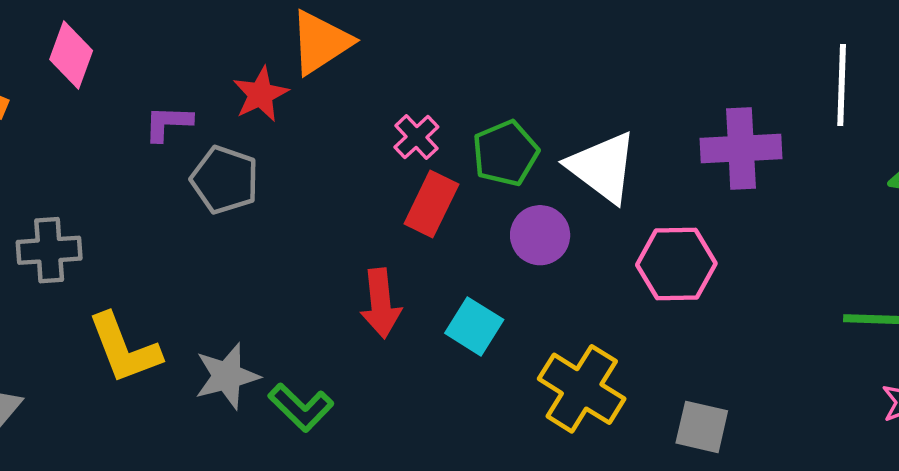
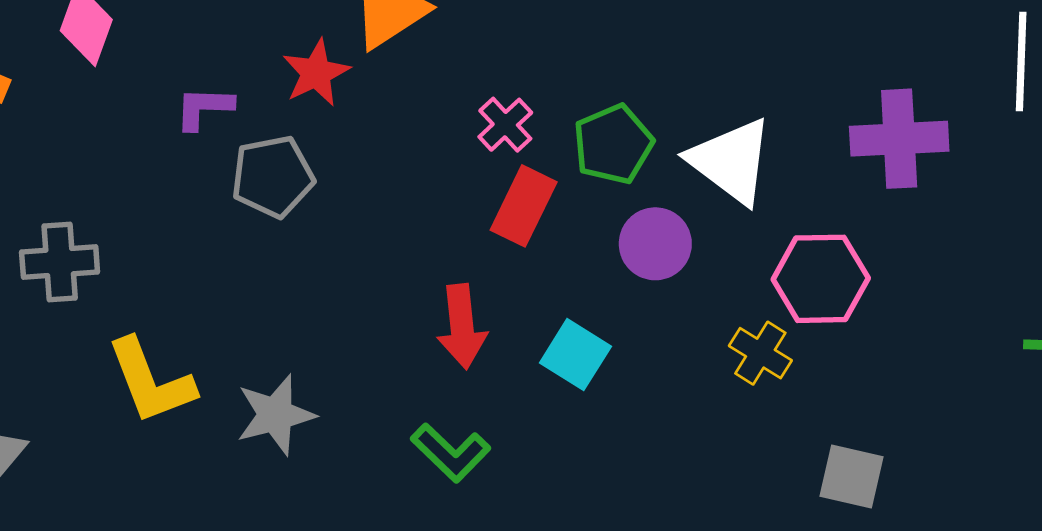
gray pentagon: (225, 180) -> (273, 177), turned -30
yellow cross: (582, 389) -> (760, 353), moved, size x0.6
green L-shape: (301, 407) -> (451, 453), moved

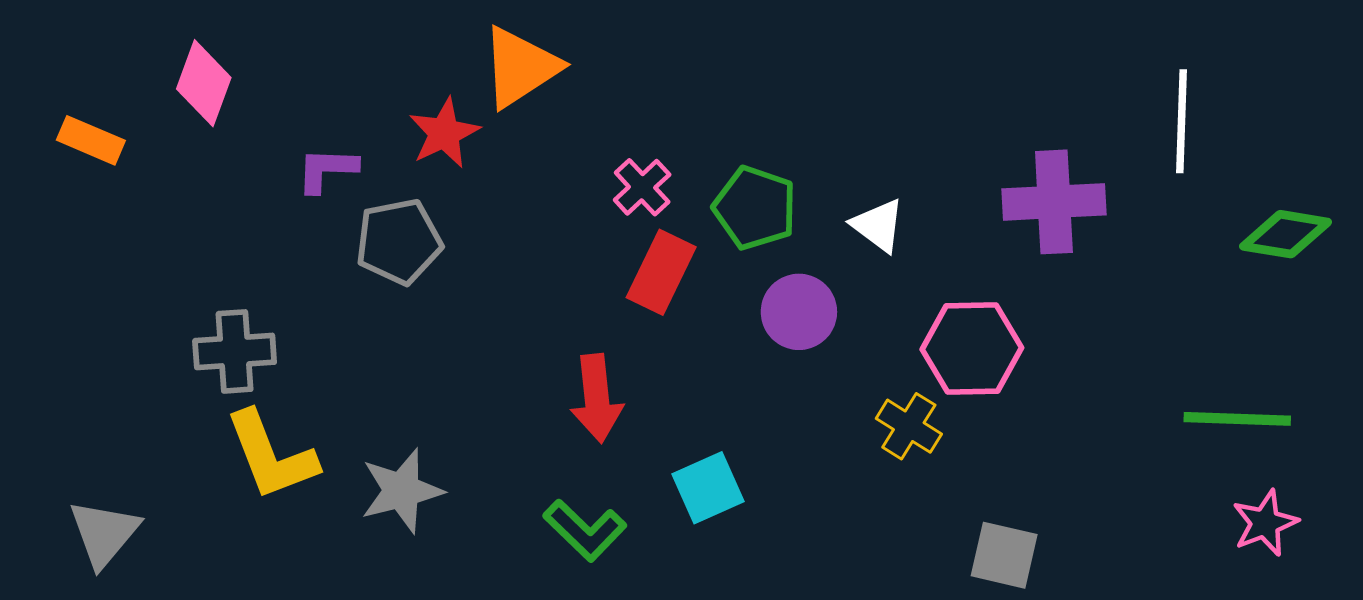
green pentagon: (613, 144) -> (755, 208), turned -30
white triangle: (731, 161) -> (878, 225), size x0.6
gray cross: (60, 262) -> (235, 351), moved
cyan square: (575, 355) -> (708, 488), moved, turned 34

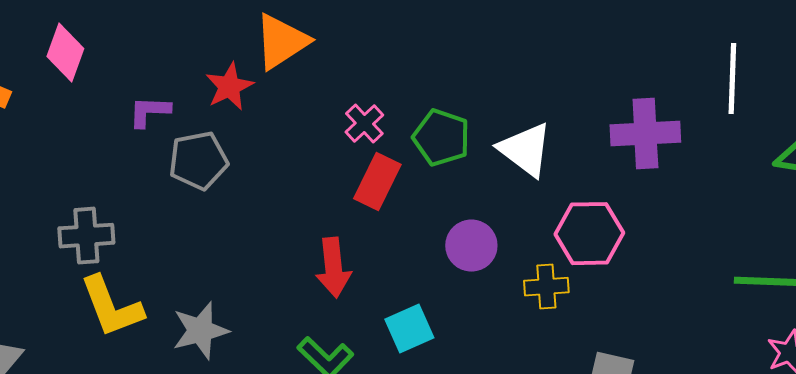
white triangle: (878, 225) -> (525, 150), size x1.5
purple circle: (799, 312) -> (471, 246), moved
yellow cross: (909, 426) -> (546, 287), turned -36

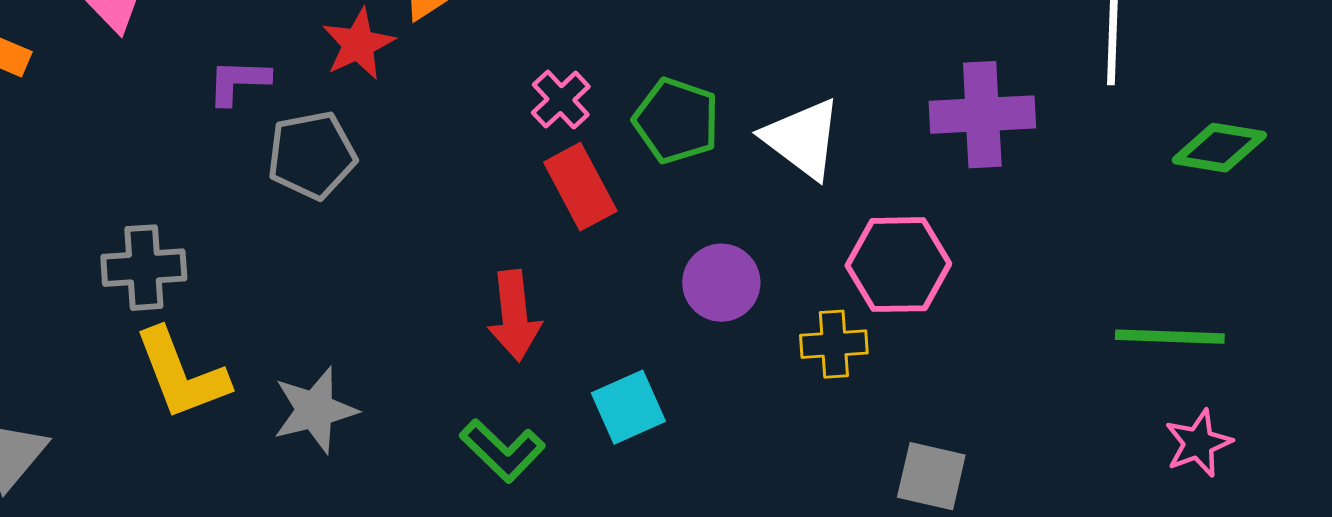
red rectangle: (377, 182) -> (580, 187), turned -54

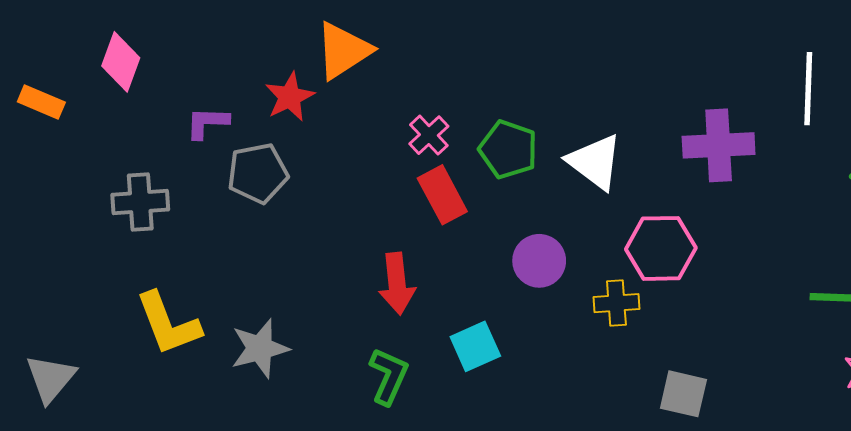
gray cross: (144, 268) -> (140, 202), moved
green L-shape: (502, 451) -> (389, 376), turned -110

